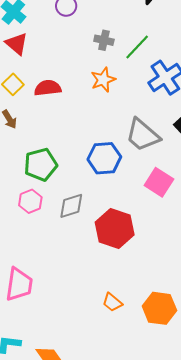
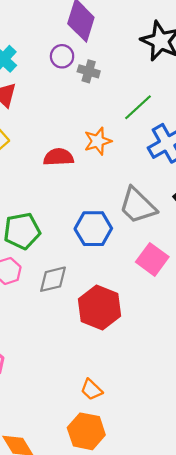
gray cross: (104, 40) -> (89, 71), moved
red semicircle: (48, 88) -> (59, 157), moved
orange hexagon: (159, 308) -> (86, 431), moved

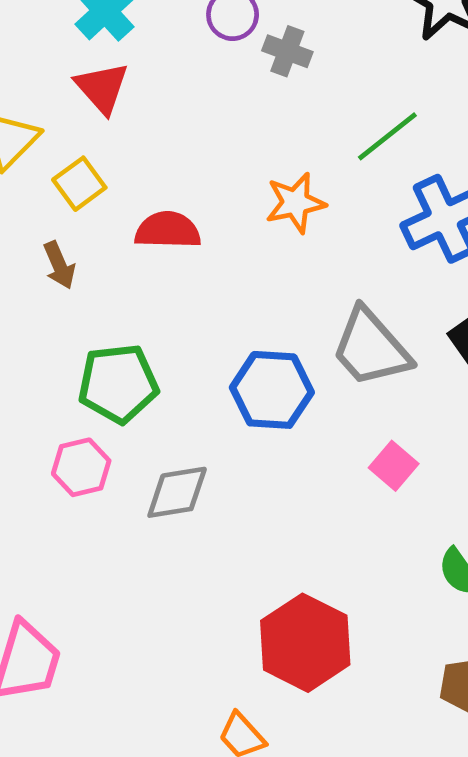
red semicircle: (59, 157) -> (168, 230), moved
pink square: (152, 259) -> (394, 466), size x0.7
red hexagon: (100, 308) -> (305, 643), moved

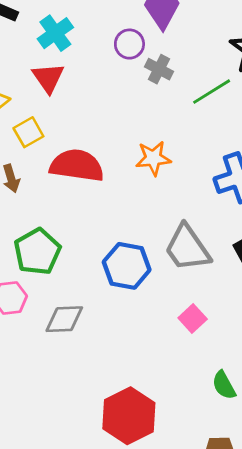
green line: (387, 136) -> (212, 92), moved
red semicircle: (168, 230) -> (77, 165), size x1.4
green pentagon: (118, 384) -> (37, 252), turned -30

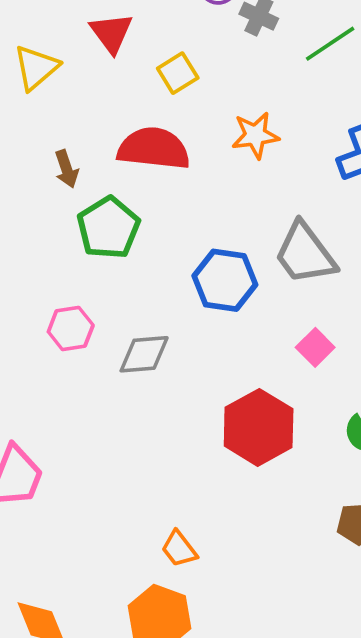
yellow square: (28, 132) -> (178, 73), moved
green pentagon: (37, 252) -> (108, 228), moved
red hexagon: (129, 416) -> (259, 427), moved

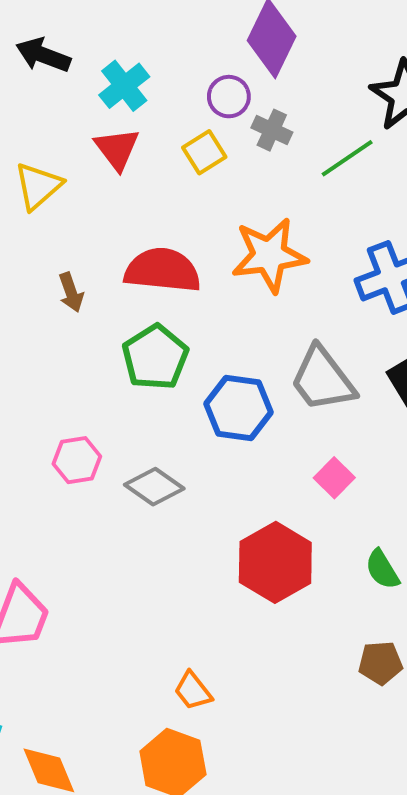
yellow square: (178, 73) -> (204, 152), moved
orange star: (255, 135) -> (269, 255), size x1.5
green pentagon: (108, 228) -> (155, 357), moved
gray diamond: (144, 354) -> (154, 487), turned 40

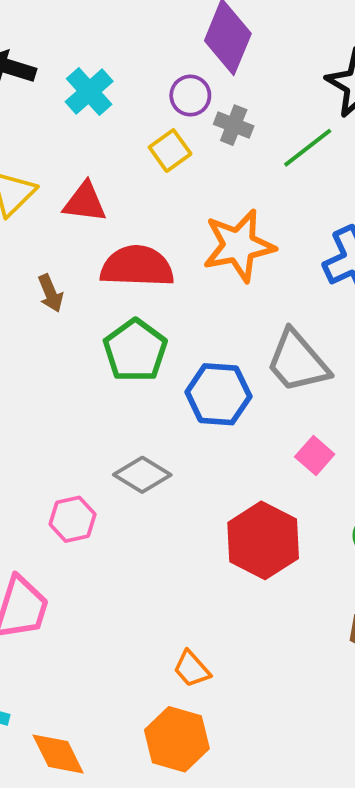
red triangle: (117, 149) -> (85, 202), moved, turned -42
pink hexagon: (77, 460) -> (73, 519), moved

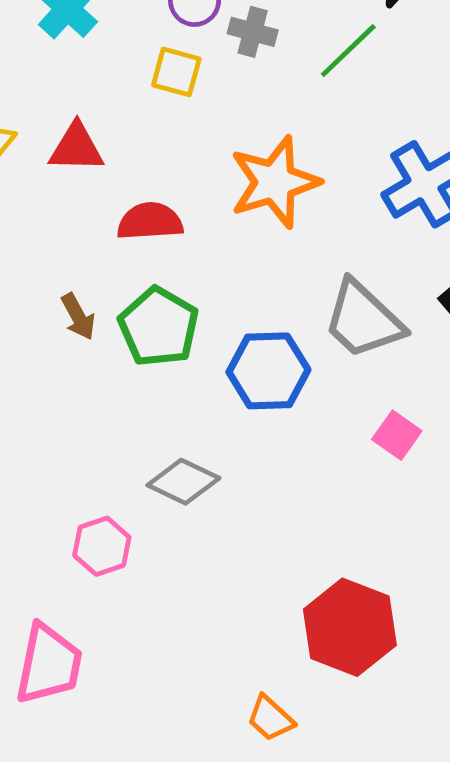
yellow square: (170, 151) -> (176, 72), turned -33
red semicircle: (137, 266) -> (150, 221), size x0.7
brown arrow: (51, 293) -> (78, 317), moved
red hexagon: (263, 540) -> (350, 627), moved

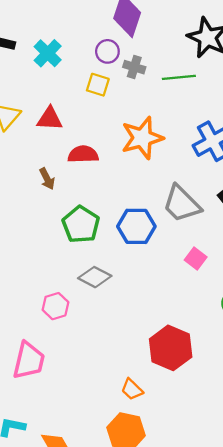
green line: (348, 51) -> (179, 77), turned 36
brown arrow: (78, 317) -> (47, 179), moved
green pentagon: (159, 327) -> (81, 225), moved

